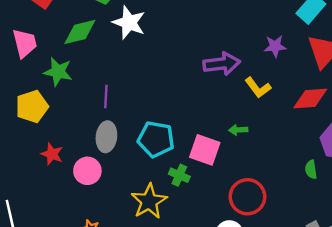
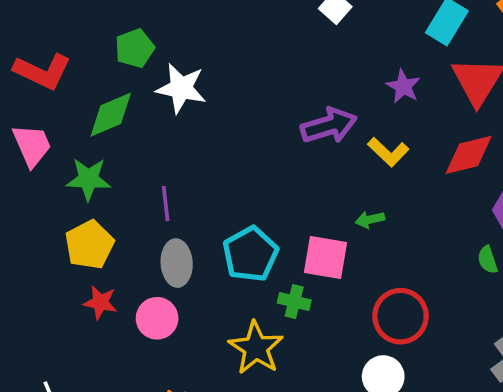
purple star: (275, 46) -> (403, 86), turned -30
yellow pentagon: (32, 106) -> (89, 245), moved
cyan pentagon: (156, 139) -> (250, 254), turned -30

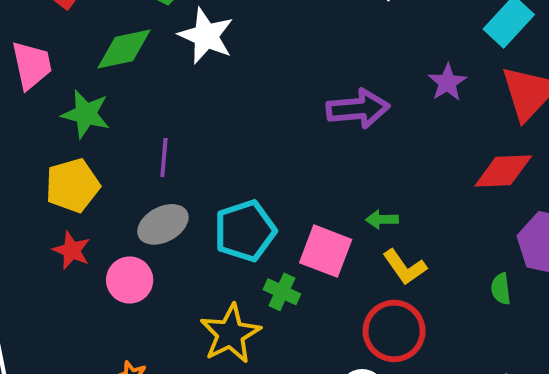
yellow L-shape: (388, 152) -> (405, 267), moved
gray ellipse: (177, 263) -> (163, 224), turned 54

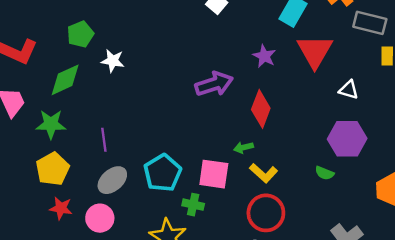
white star: (206, 36) -> (113, 61), size x0.7
red diamond: (503, 171) -> (261, 109), moved, turned -54
green semicircle: (501, 289) -> (324, 173), turned -48

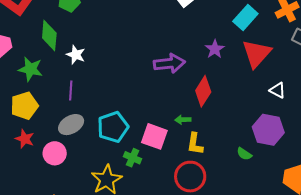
white star: (113, 61) -> (76, 55), moved
green diamond: (65, 80) -> (49, 35), turned -72
yellow L-shape: (264, 173) -> (195, 144), turned 45

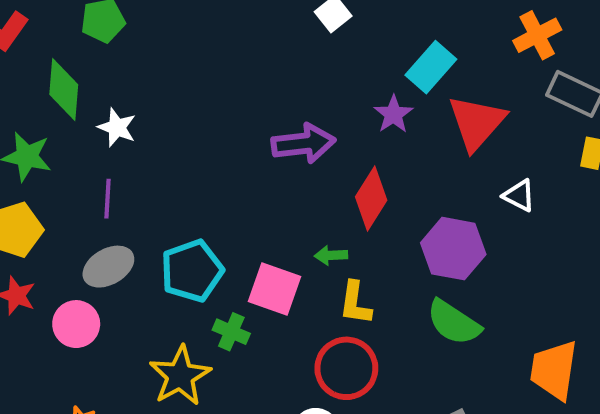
cyan rectangle: (245, 17) -> (431, 67), moved
purple hexagon: (268, 130) -> (453, 249), moved
green semicircle: (244, 154) -> (454, 322), size x1.8

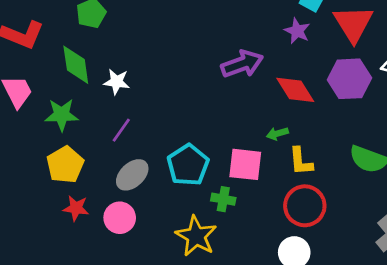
red diamond: (371, 198) -> (295, 90), turned -51
purple line: (108, 199) -> (121, 130), turned 45
purple hexagon: (453, 249) -> (349, 79), moved

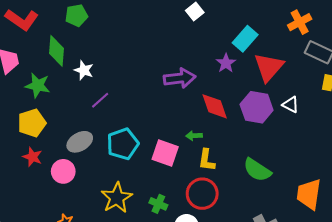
purple line: (121, 130) -> (100, 100), moved
green cross: (223, 199) -> (158, 204), moved

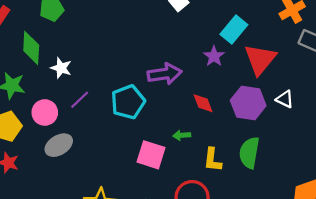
red diamond: (215, 106) -> (203, 103), size x0.7
cyan pentagon: (123, 144) -> (128, 102), moved
yellow L-shape: (207, 160) -> (213, 160), moved
green semicircle: (257, 170) -> (249, 153), moved, turned 68
pink circle: (63, 171) -> (45, 112), moved

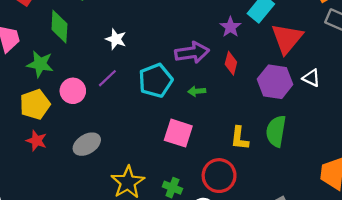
purple star: (214, 56) -> (230, 27), moved
white star: (61, 68) -> (116, 39), moved
red diamond: (203, 103) -> (231, 63), moved, turned 35
green arrow: (182, 135) -> (197, 91), moved
gray ellipse: (59, 145) -> (87, 144), moved

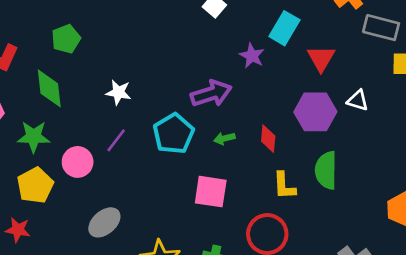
red triangle: (287, 38) -> (321, 58), size x0.7
red diamond: (231, 63) -> (268, 139), moved
red star: (37, 141) -> (18, 230), moved

